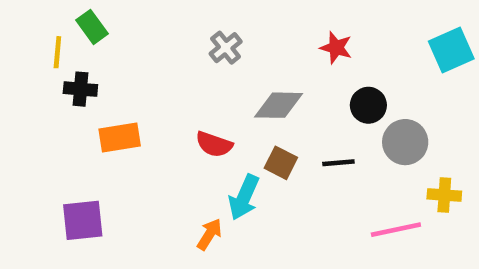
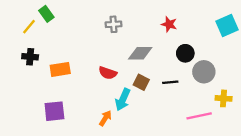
gray cross: (226, 48) -> (113, 24), turned 35
yellow line: (57, 52) -> (29, 27), turned 35
black cross: (80, 89) -> (30, 57), moved
purple square: (83, 220) -> (54, 111), moved

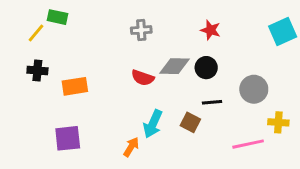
green rectangle: (46, 14) -> (58, 17), turned -42
black circle: (185, 53) -> (206, 68), moved
red semicircle: (108, 73) -> (143, 78), moved
brown square: (141, 82) -> (190, 122), moved

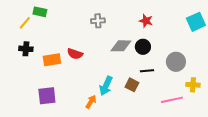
red semicircle: (143, 78) -> (75, 54), moved

